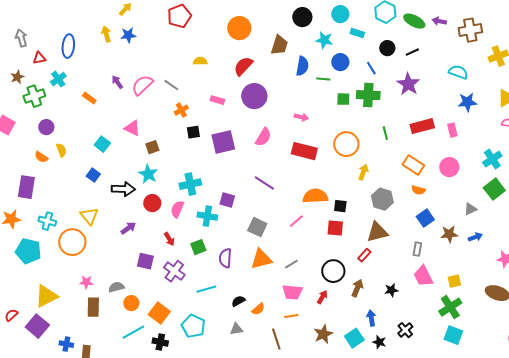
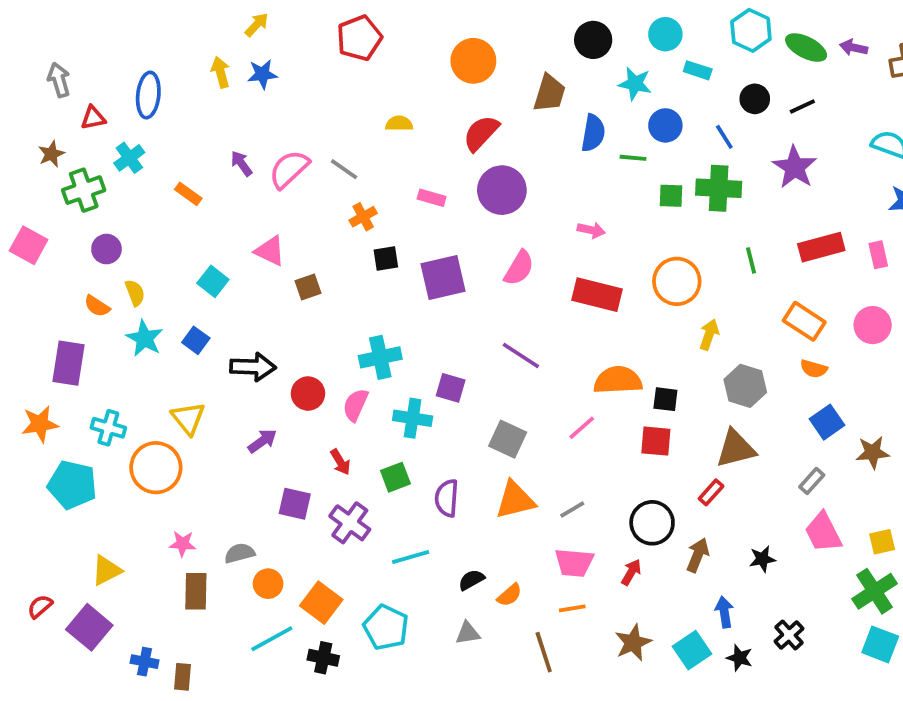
cyan star: (148, 174) -> (144, 338), moved
gray rectangle: (417, 249) -> (812, 481), turned 32
yellow triangle: (46, 296) -> (106, 570), size x0.7

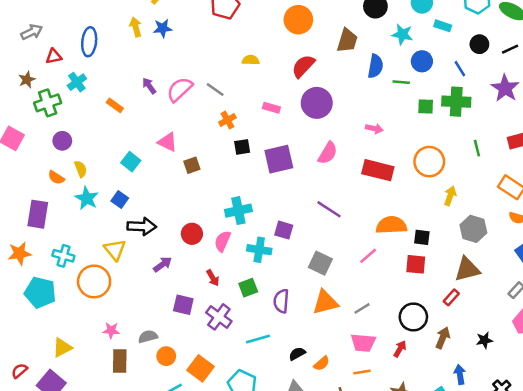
gray arrow: (59, 80) -> (32, 32), turned 80
black arrow: (253, 367) -> (142, 226), moved

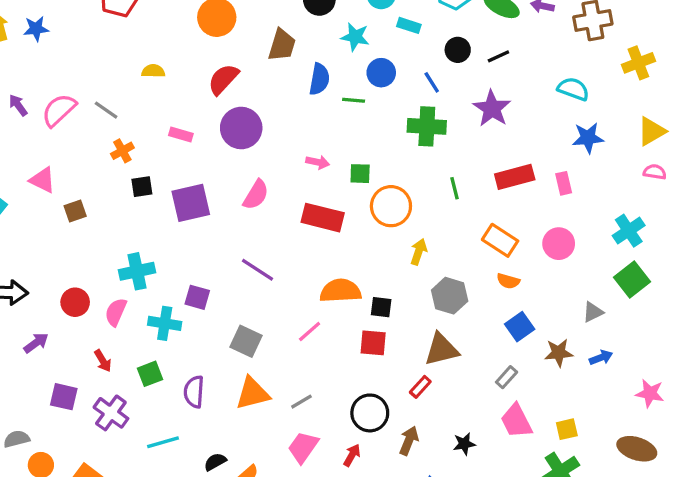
green square: (426, 107) -> (360, 174), moved
pink trapezoid: (363, 343) -> (303, 447), turned 120

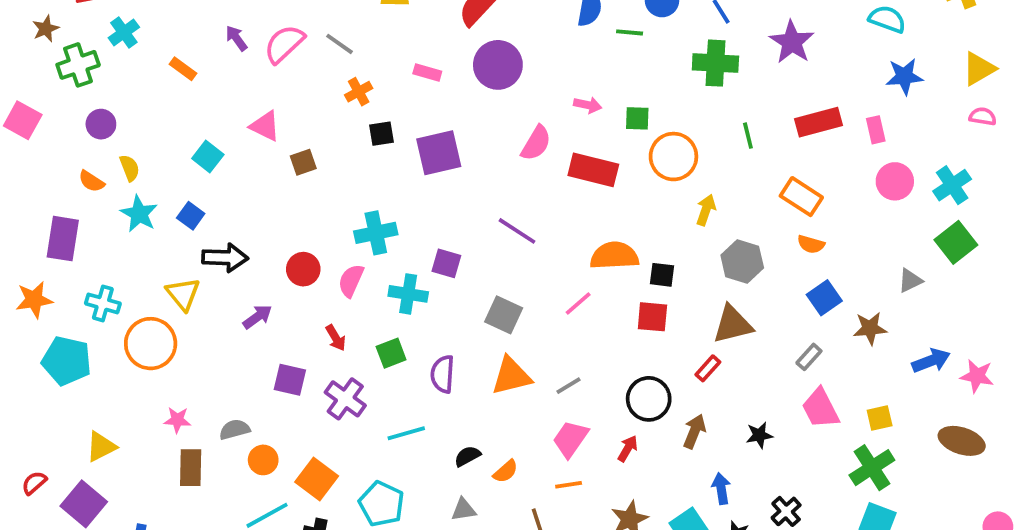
pink semicircle: (256, 195) -> (536, 143), moved
pink circle: (559, 244) -> (895, 181), moved
blue arrow: (601, 358) -> (931, 361), moved, size x1.4

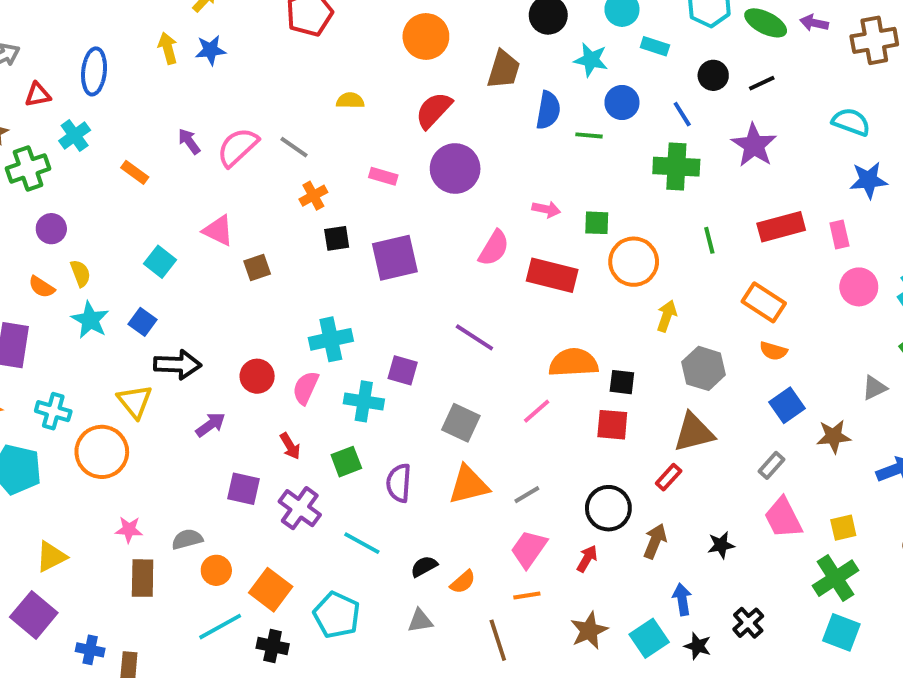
cyan line: (406, 433) -> (362, 543), turned 45

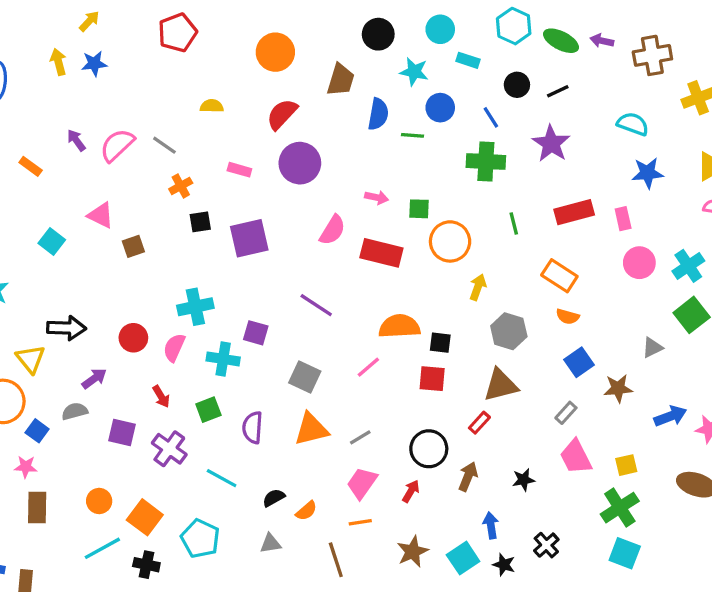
blue square: (143, 322) -> (37, 431), moved
gray semicircle: (187, 539) -> (75, 411), moved

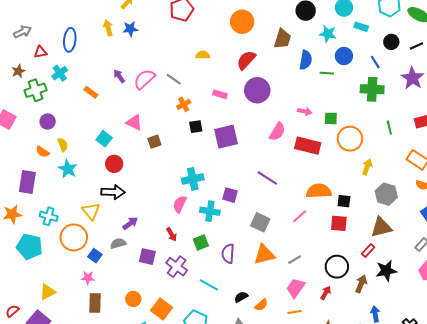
red circle: (133, 338) -> (114, 164), moved
black star: (523, 480) -> (386, 271), moved, size x1.5

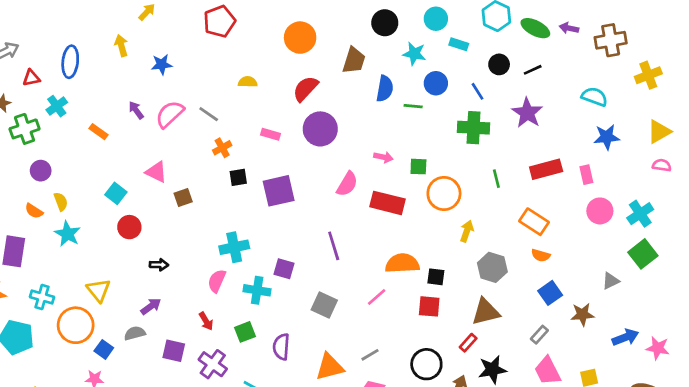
blue star: (130, 29) -> (162, 64), moved
purple line: (267, 178) -> (334, 246), turned 40
black arrow: (113, 192) -> (159, 265), moved, size x0.6
orange triangle: (264, 255) -> (330, 367), moved

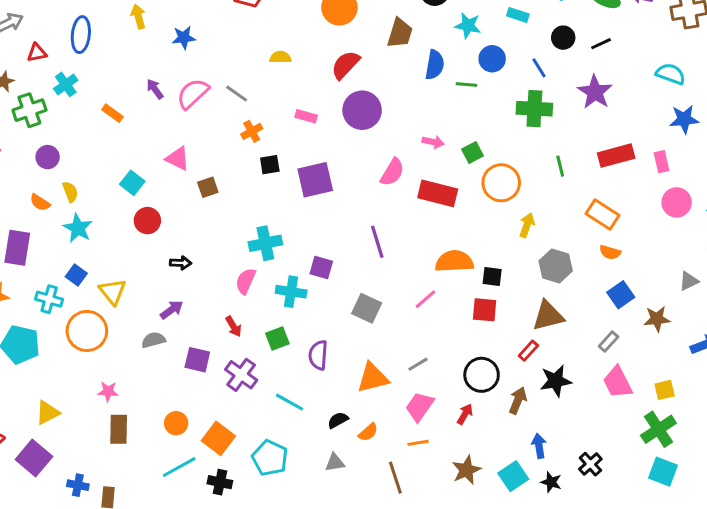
green square: (418, 167) -> (472, 153), turned -30
blue square: (104, 349) -> (76, 275), moved

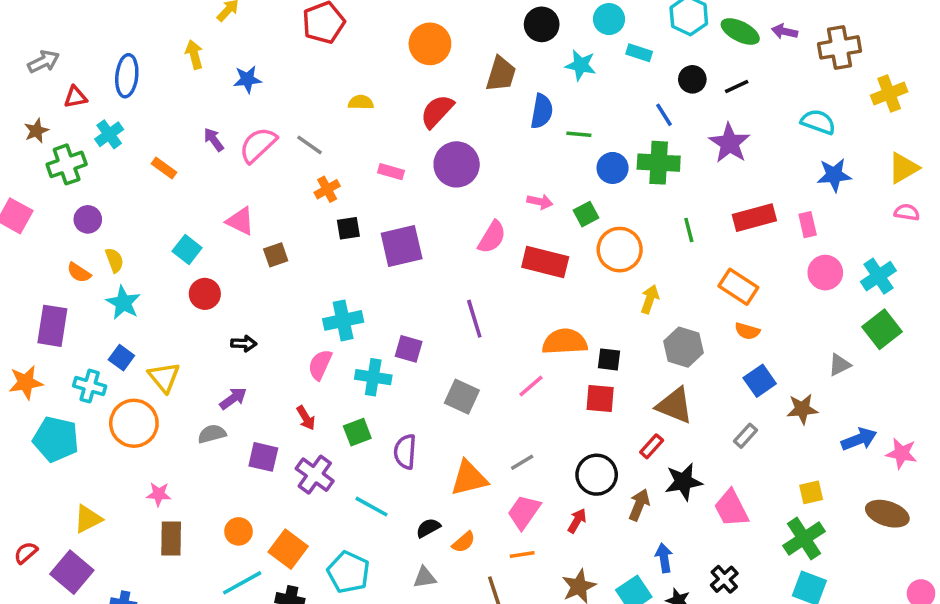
blue circle: (492, 59) -> (613, 168), moved
brown triangle: (548, 316) -> (675, 406), turned 36
pink trapezoid: (618, 382) -> (731, 508), moved

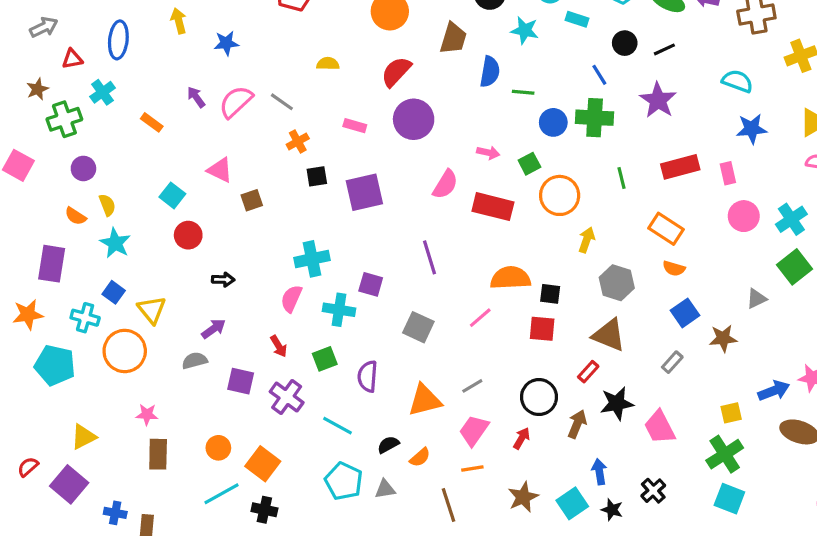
blue arrow: (859, 439) -> (774, 391), moved
cyan pentagon: (348, 572) -> (344, 481), moved

